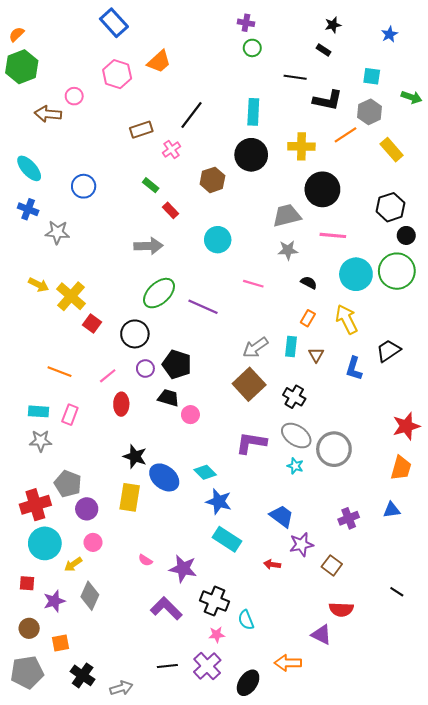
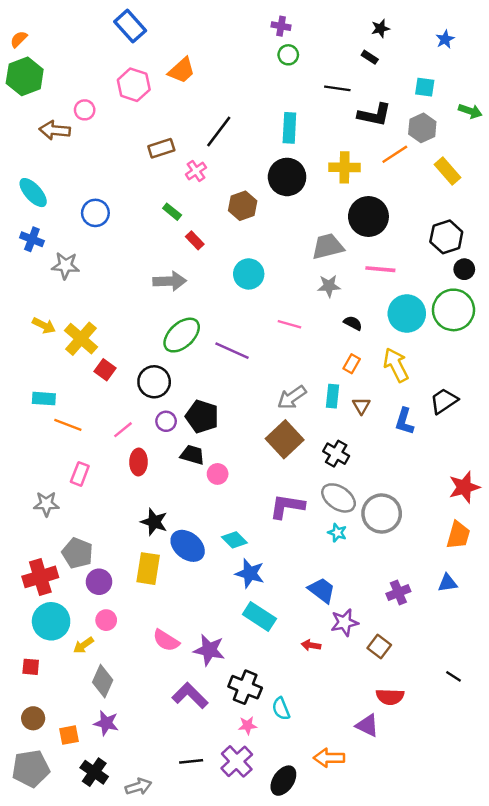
cyan rectangle: (39, 411) -> (44, 399), moved
pink semicircle: (145, 560) -> (166, 640), size x1.6
purple star: (54, 601) -> (106, 723), moved, turned 30

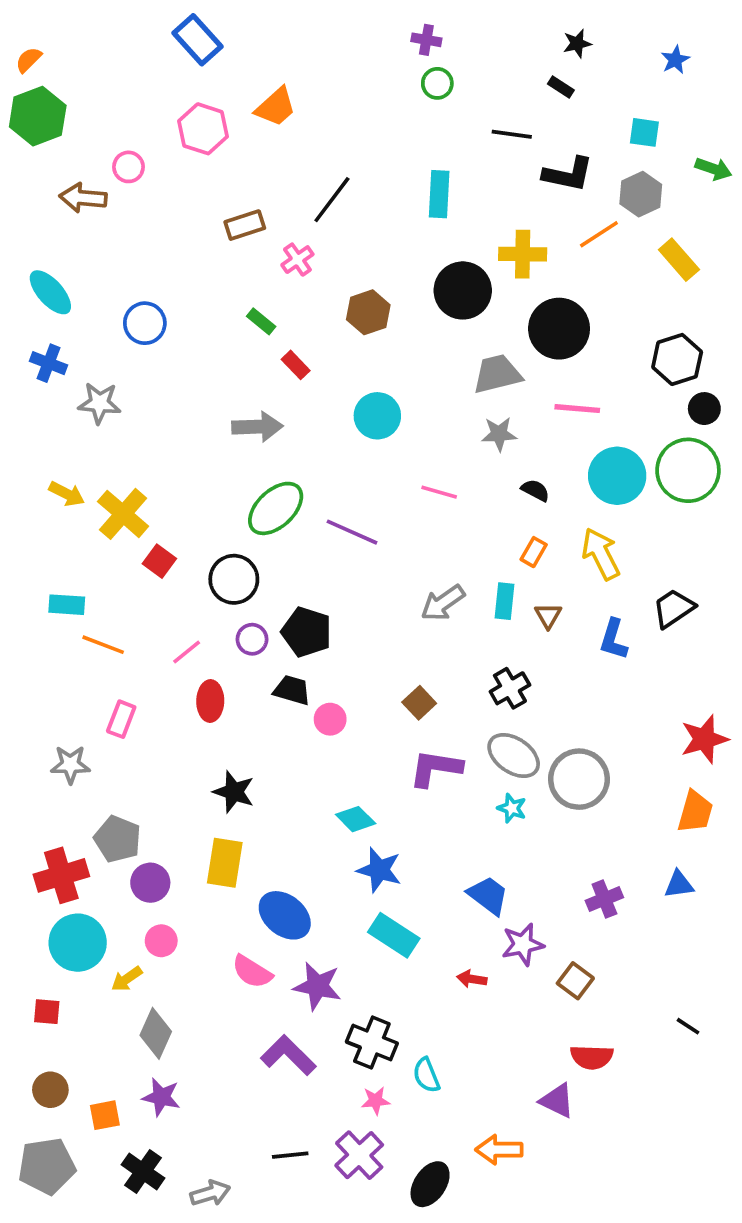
black circle: (287, 177) -> (463, 290), moved
brown square: (285, 439) -> (419, 703), moved, size x0.6
black cross: (336, 454) -> (510, 688), turned 30
blue ellipse: (188, 546) -> (285, 915), moved

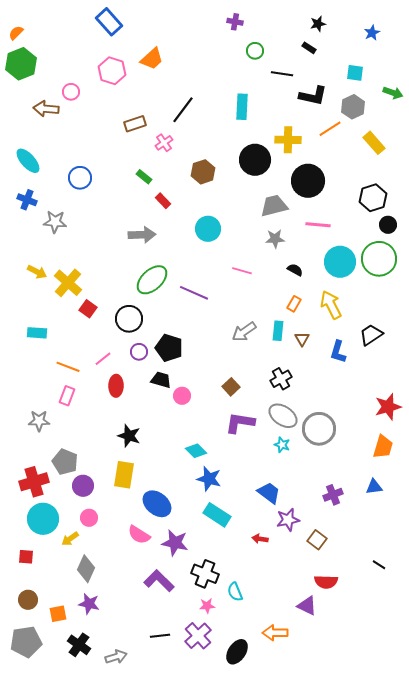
green circle: (437, 83) -> (255, 51), moved
orange line: (103, 645) -> (68, 367), moved

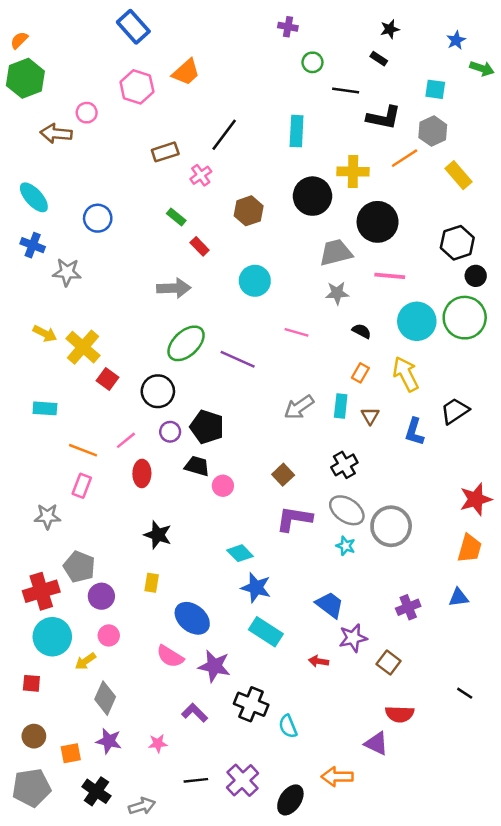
green arrow: (393, 93) -> (482, 68), moved
yellow rectangle: (124, 475) -> (152, 583), size x0.6
purple L-shape: (159, 581) -> (195, 713), size x0.7
pink star: (207, 606) -> (158, 743), moved

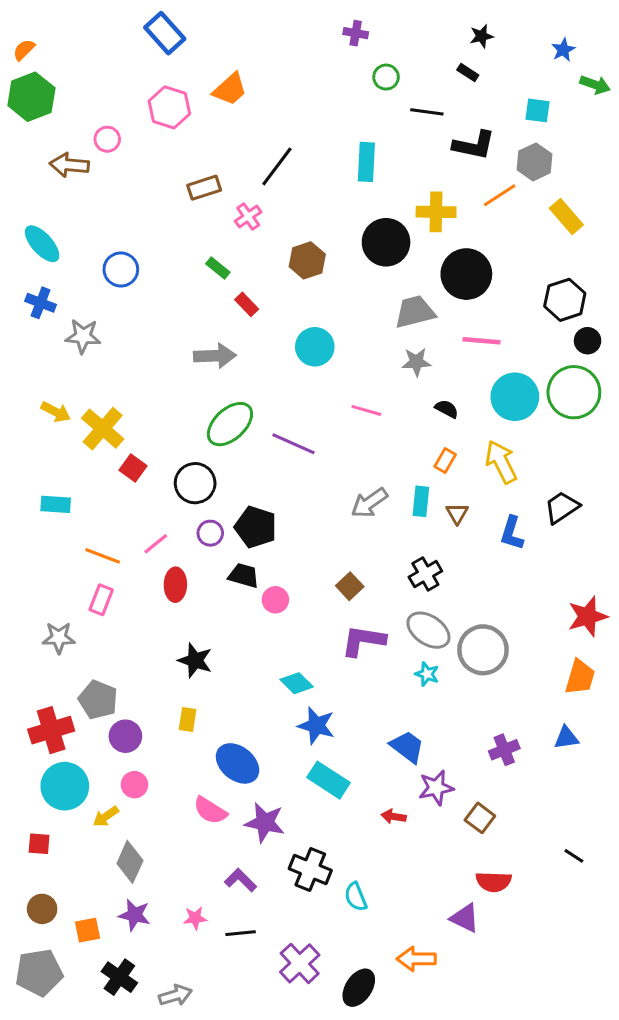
black line: (196, 780) -> (241, 933), moved

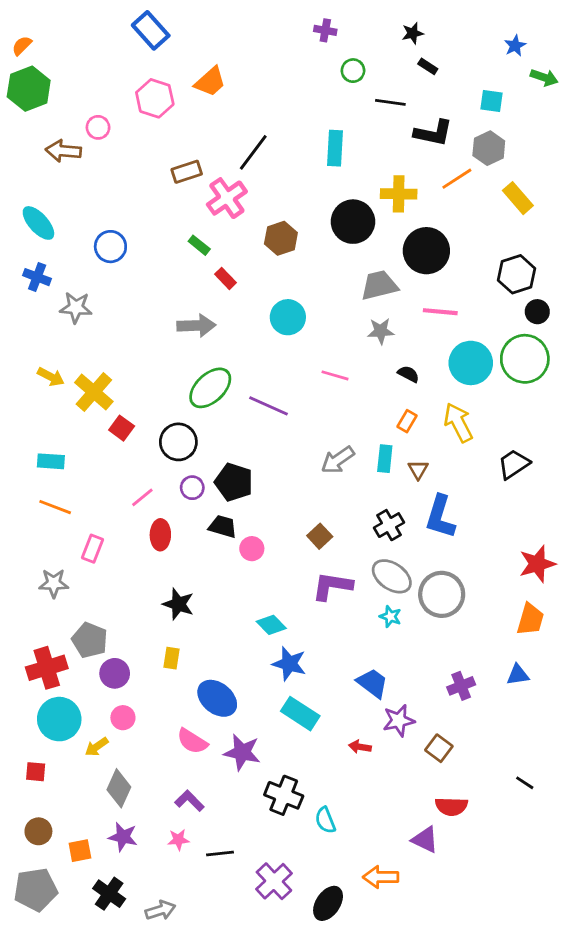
black star: (481, 36) -> (413, 33), moved
pink cross: (248, 216) -> (227, 198), size x1.6
blue L-shape: (512, 533) -> (440, 517), moved, size x1.4
orange line: (103, 556) -> (55, 507), moved
purple L-shape: (241, 880) -> (189, 801), moved

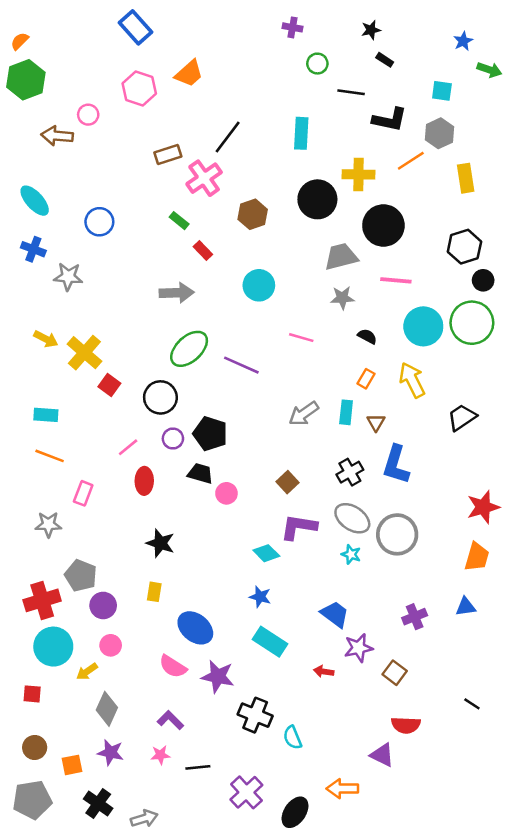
yellow rectangle: (518, 198) -> (466, 178), turned 32
cyan diamond: (271, 625) -> (266, 553), moved
blue star: (289, 664) -> (260, 597), size x0.7

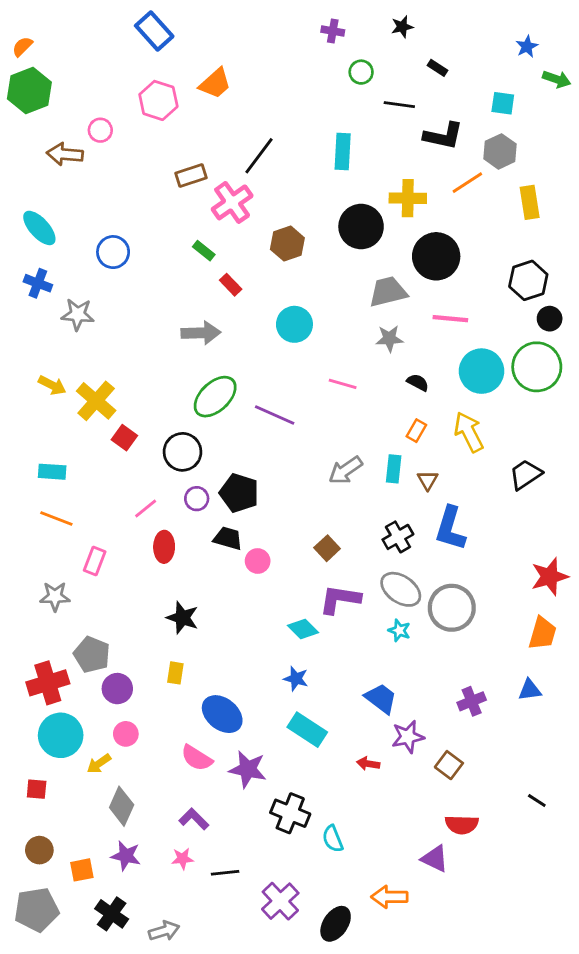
black star: (371, 30) -> (402, 27), moved

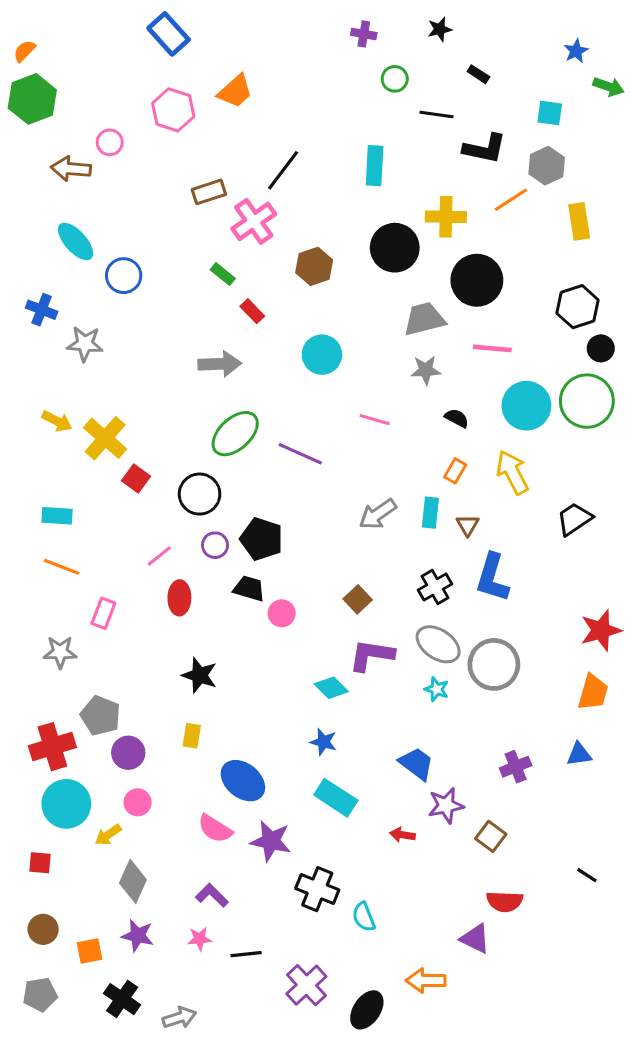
cyan ellipse: (39, 228) -> (76, 242), moved
gray pentagon: (37, 910) -> (40, 994), size x0.7

